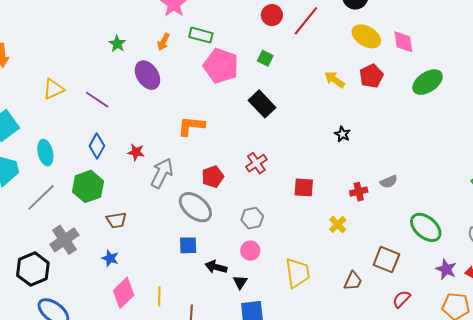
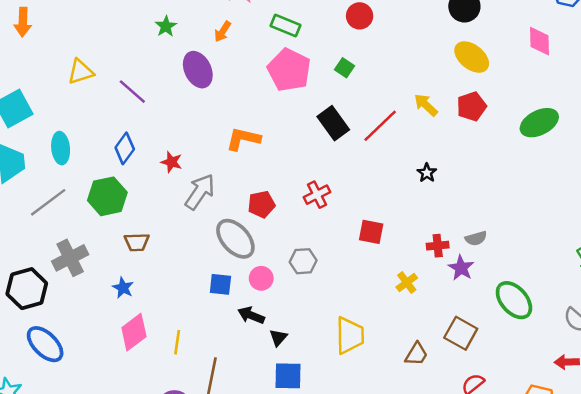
red line: (306, 21) -> (380, 126), moved
green rectangle: (201, 35) -> (286, 26), moved
pink diamond: (403, 42) -> (540, 41), moved
pink circle: (250, 251) -> (261, 278), moved
purple star: (446, 269) -> (461, 268), moved

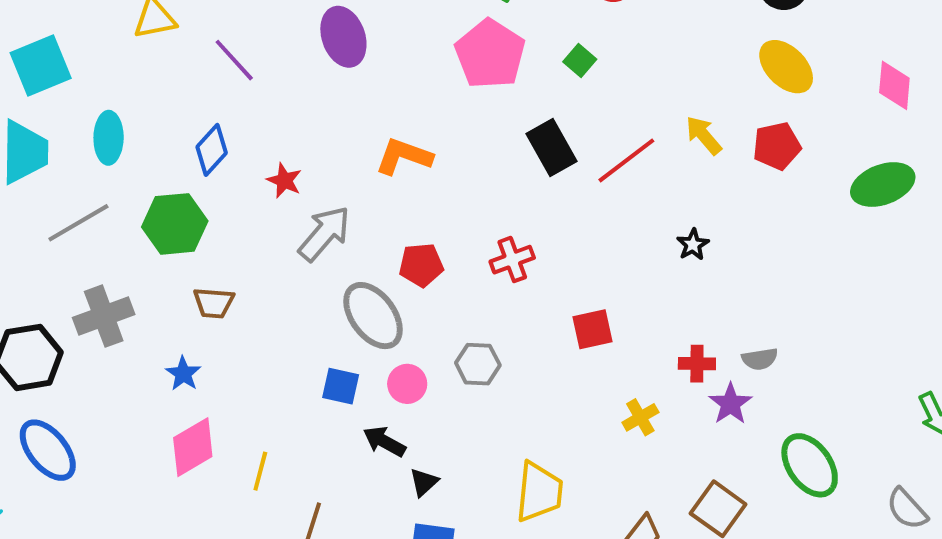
pink diamond: (540, 41) -> (894, 85), moved
red square: (371, 232) -> (592, 329), turned -30

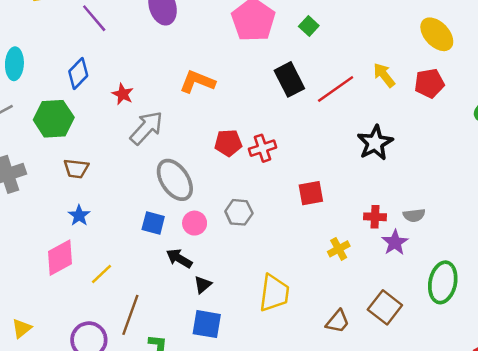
black star: (693, 245) -> (375, 143), size x1.8
red pentagon: (421, 265) -> (228, 143), moved
blue star: (183, 374) -> (79, 215), moved
green ellipse: (810, 465) -> (443, 282), turned 45
yellow line: (260, 471) -> (101, 274), turned 30

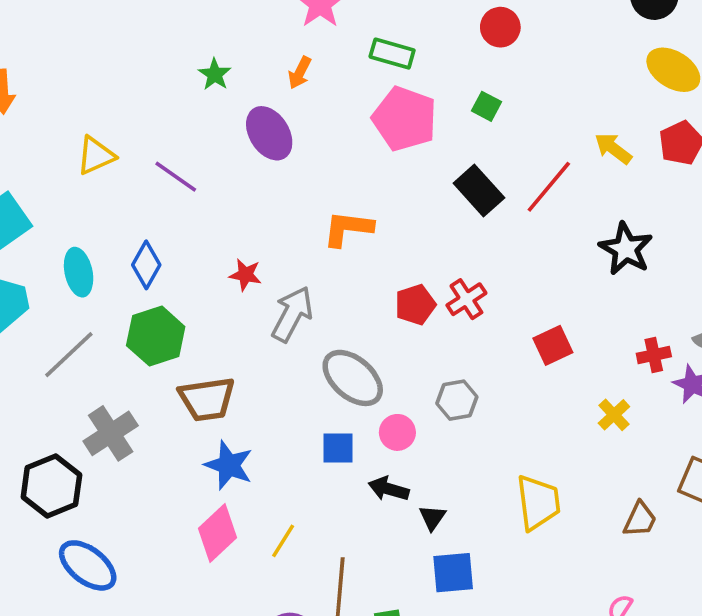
blue diamond: (78, 74) -> (146, 265), moved
brown trapezoid: (76, 169) -> (207, 399), size x1.5
blue star: (79, 215) -> (229, 465), size x1.5

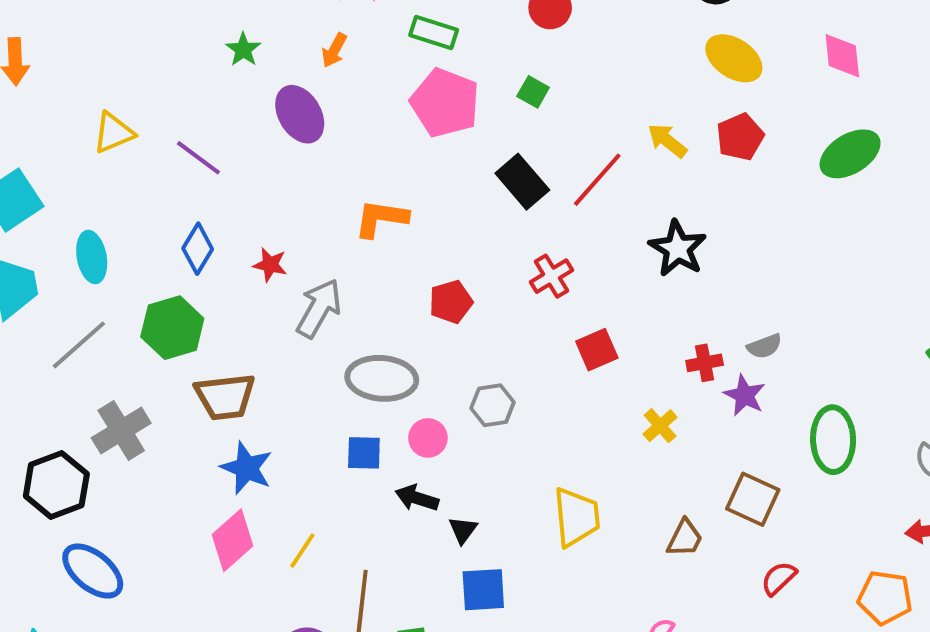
blue diamond: (146, 265) -> (198, 249), moved
red cross: (466, 299) -> (552, 276), moved
gray ellipse: (353, 378) -> (382, 378), turned -38

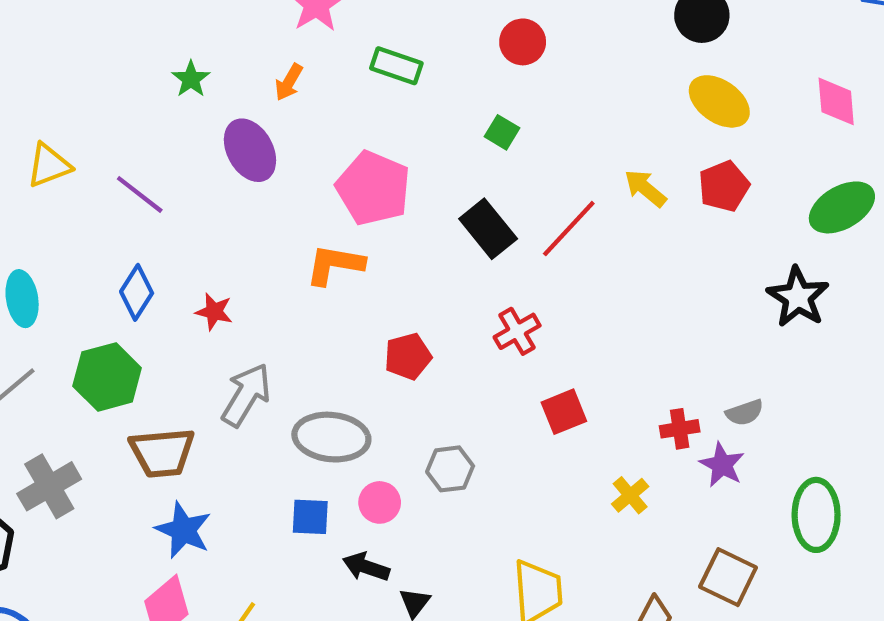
pink pentagon: (445, 103) -> (373, 188), moved
black star: (678, 248) -> (798, 297), moved
gray arrow: (319, 308) -> (246, 395), moved

